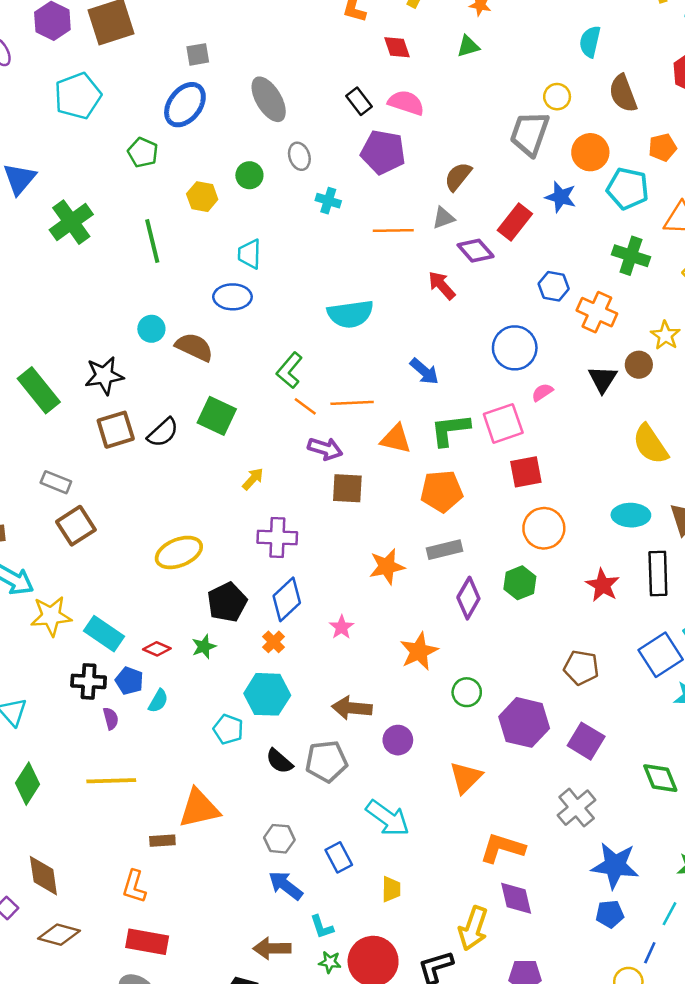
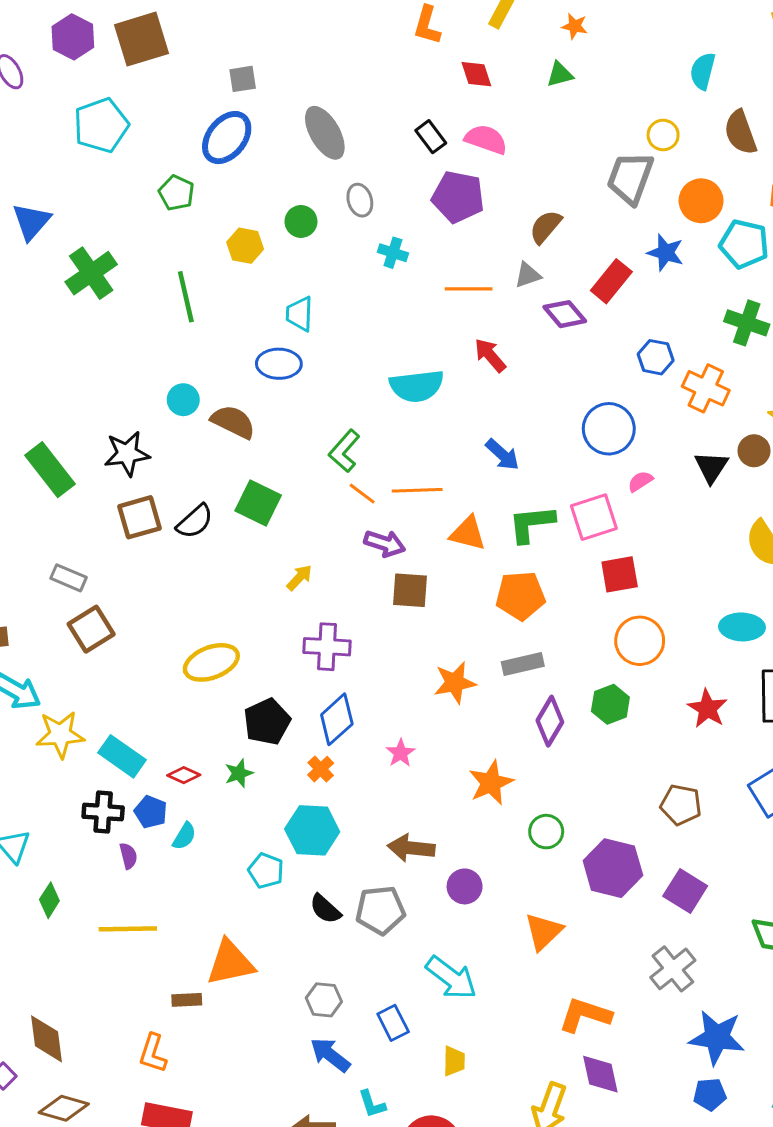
red arrow: (442, 285) -> (490, 355), moved
green diamond: (27, 784) -> (49, 900), moved, size x0.7

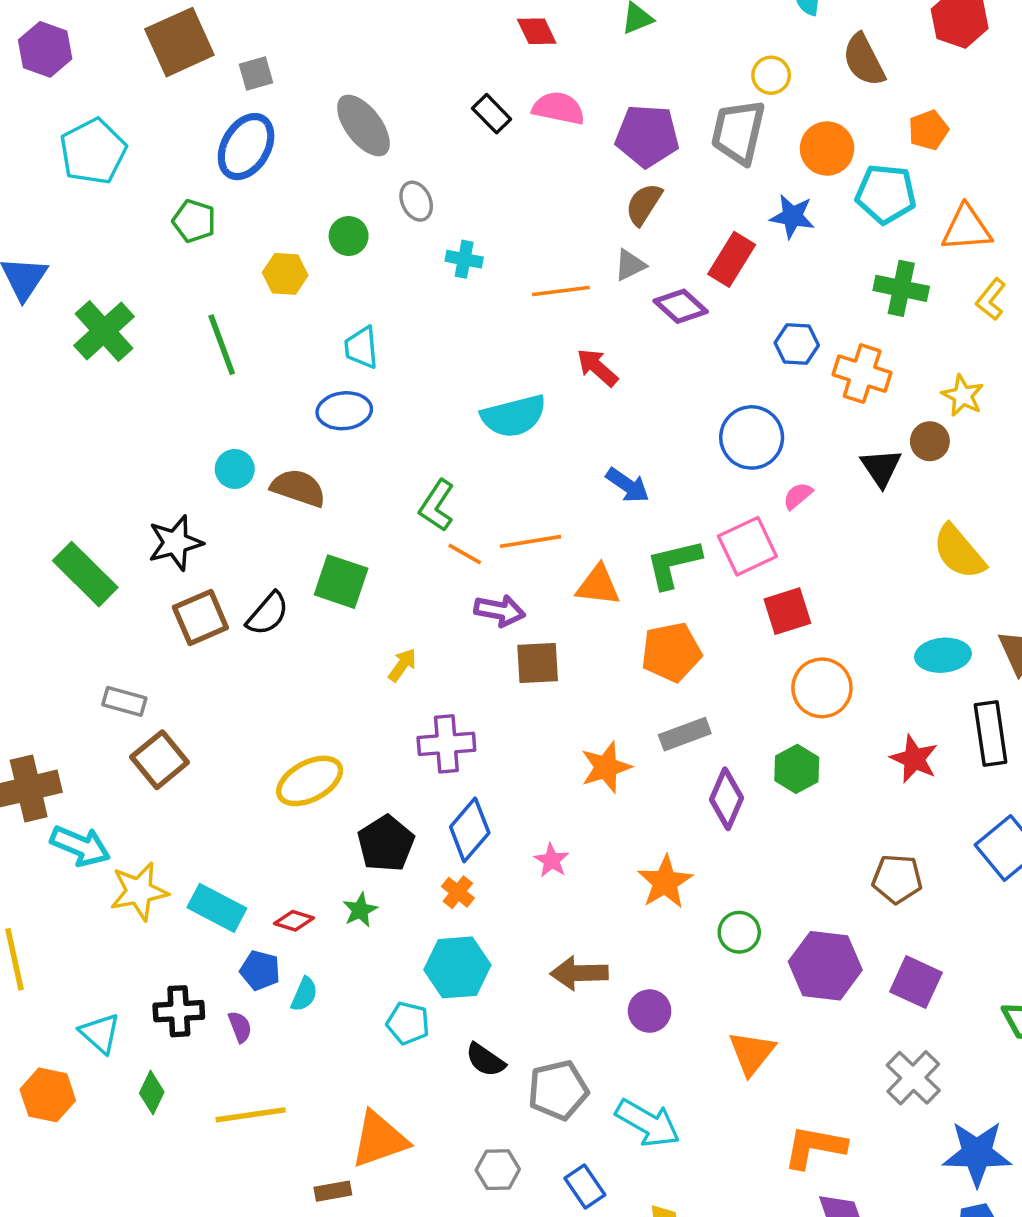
brown square: (141, 39) -> (179, 42), moved
purple pentagon: (458, 197) -> (647, 136), moved
black cross: (103, 812) -> (179, 1011), moved
gray pentagon: (380, 910) -> (558, 1090), moved

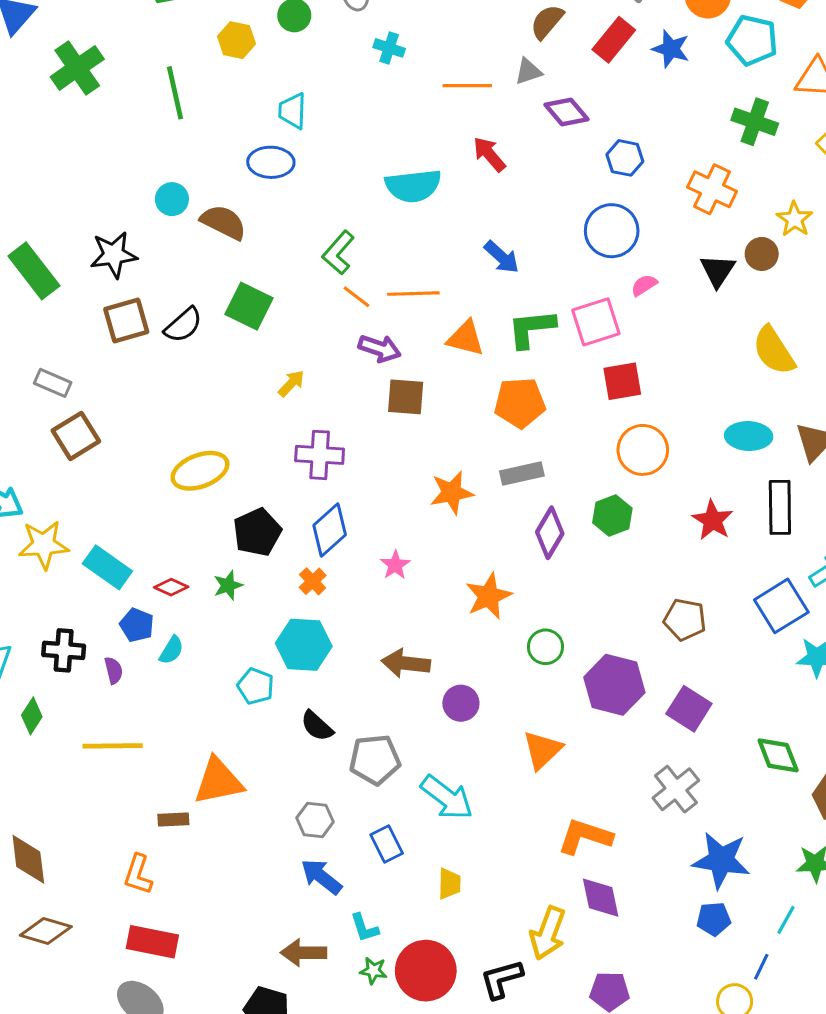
red rectangle: (732, 259) -> (614, 40), moved
blue hexagon: (797, 344) -> (625, 158), moved

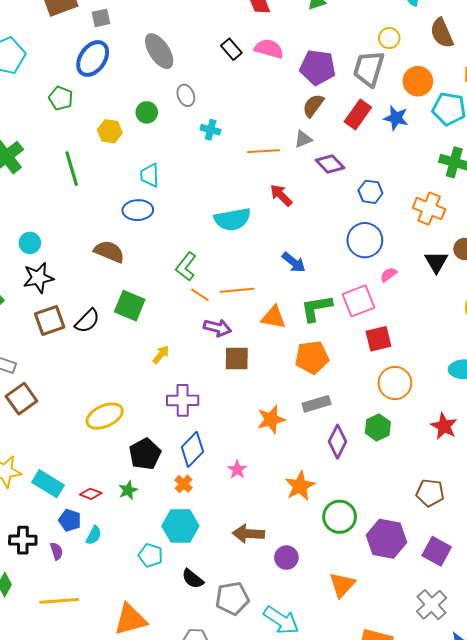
cyan circle: (172, 199) -> (30, 243), moved
green circle: (545, 647) -> (340, 517), size x1.4

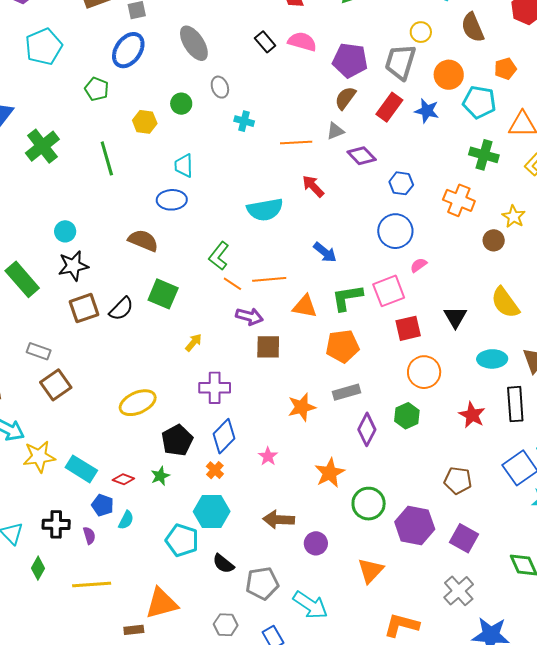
black triangle: (436, 262) -> (455, 317), moved
cyan pentagon: (151, 555) -> (182, 540), size x1.4

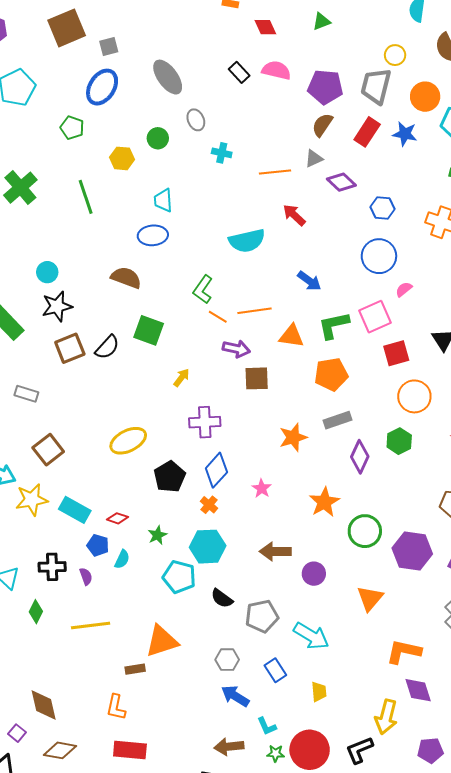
brown square: (56, 385) -> (48, 450), moved
green star: (160, 476) -> (157, 535), moved

